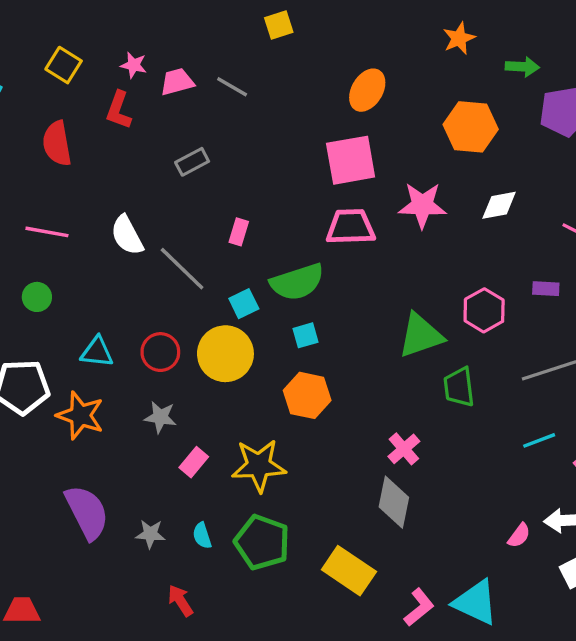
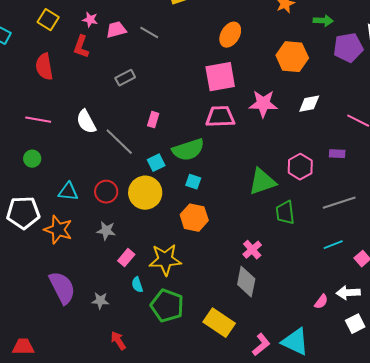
cyan square: (306, 335) -> (193, 182), turned 35
cyan semicircle: (202, 536) -> (137, 285), moved

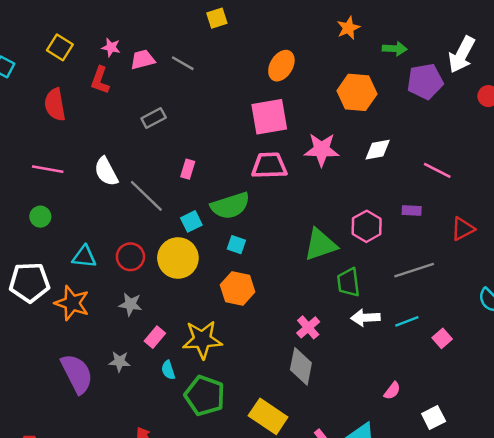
white arrow: (348, 293) -> (365, 318), moved
gray star: (100, 301) -> (119, 361), moved

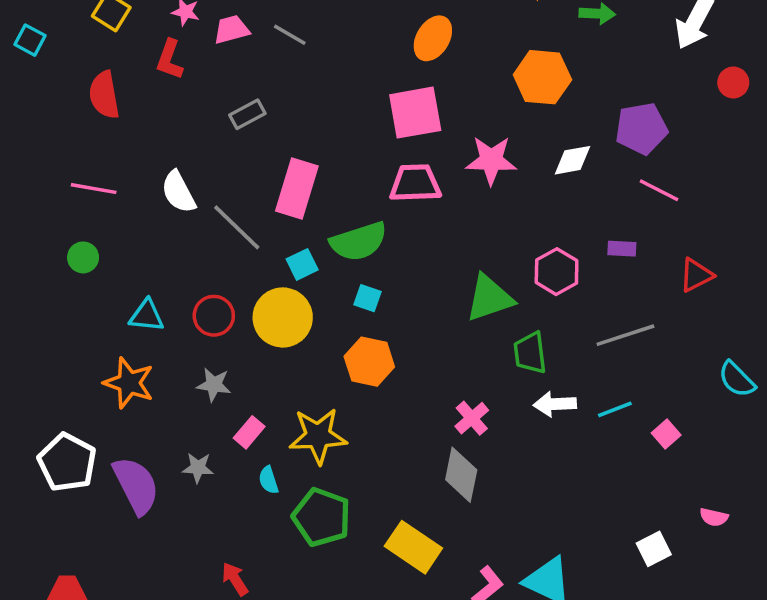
purple pentagon: (425, 81) -> (641, 128), moved
pink rectangle: (188, 169) -> (297, 189), size x2.0
white pentagon: (29, 282) -> (67, 462), moved, turned 30
pink semicircle: (392, 391) -> (714, 517), moved, turned 66

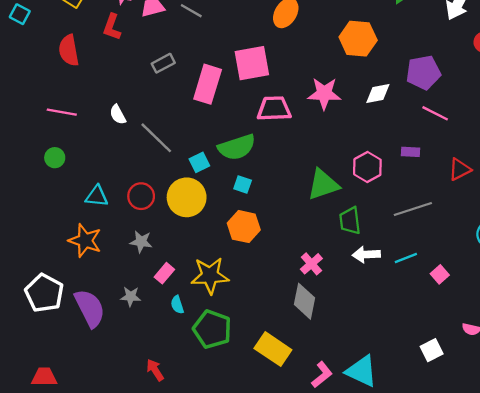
pink square: (415, 113) -> (252, 63), moved
pink rectangle: (297, 189) -> (208, 84), moved
white semicircle: (178, 192) -> (118, 115), size x0.7

